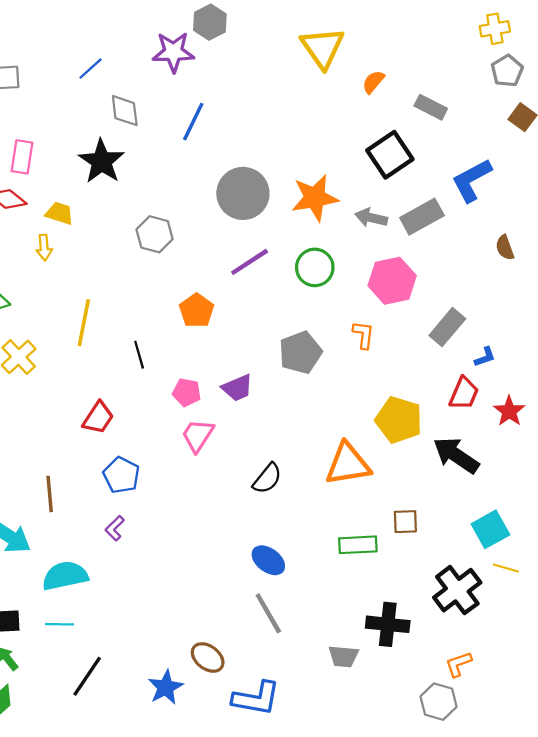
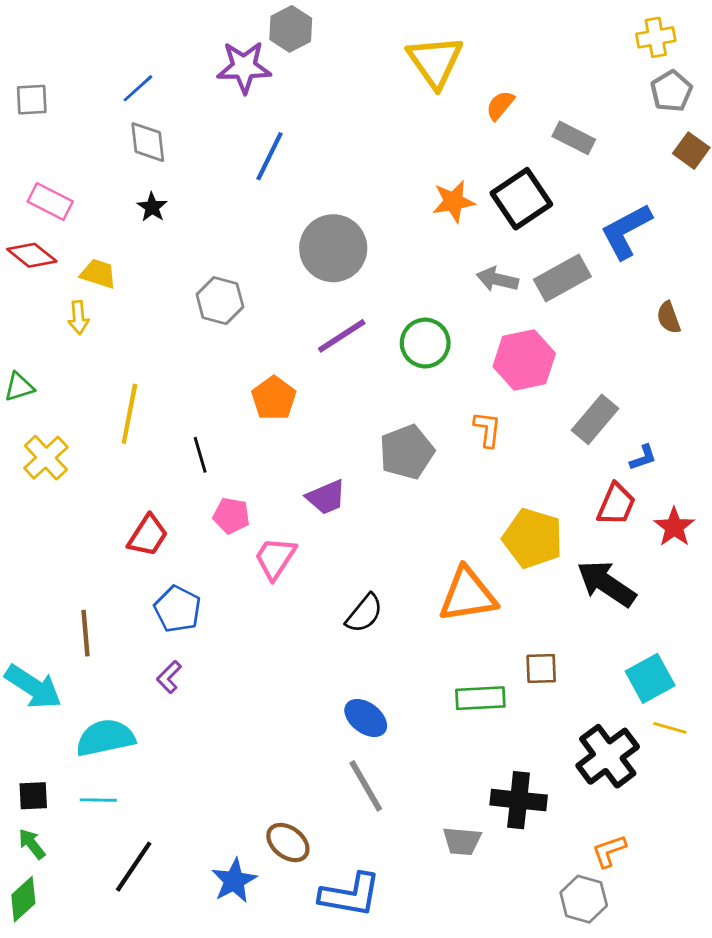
gray diamond: (125, 111) -> (148, 142), moved
pink rectangle: (22, 157) -> (50, 202), turned -72
black star: (102, 161) -> (152, 207), size x0.5
orange star: (315, 198) -> (453, 202), moved, size x0.7
pink pentagon: (187, 392) -> (231, 516), moved

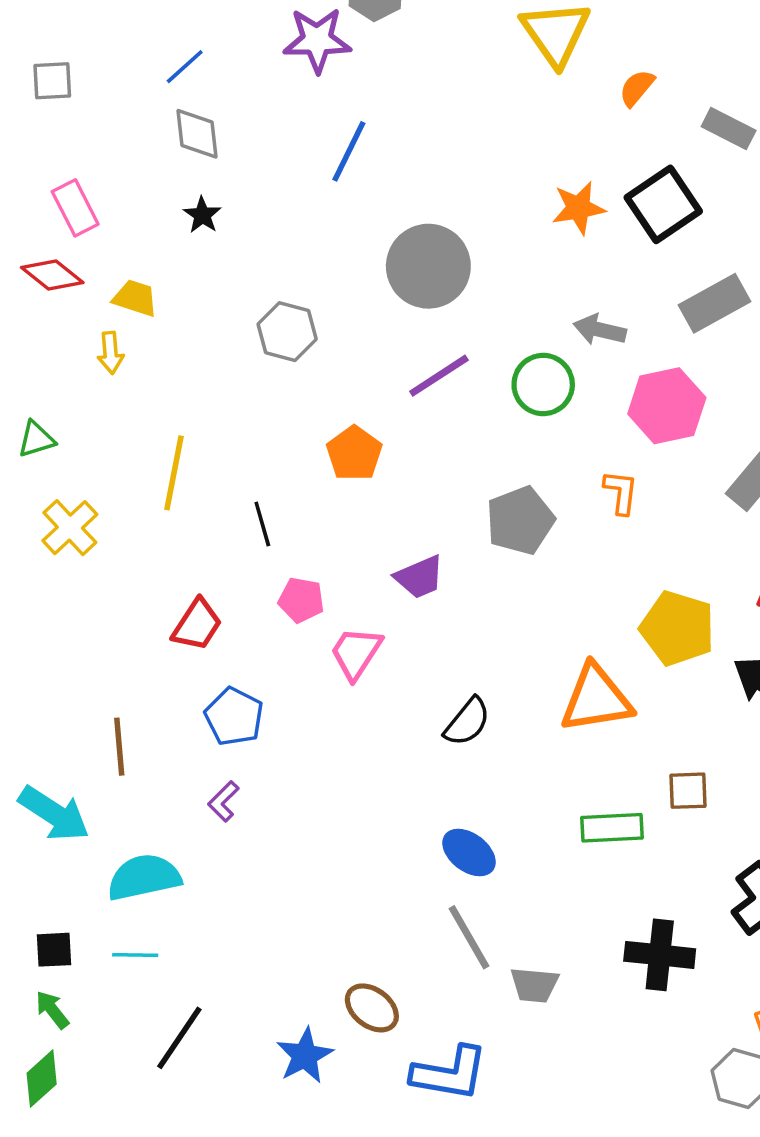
pink rectangle: (50, 202) -> (75, 208), turned 36
gray arrow: (497, 279) -> (600, 330), moved
gray trapezoid: (462, 841) -> (534, 985), moved

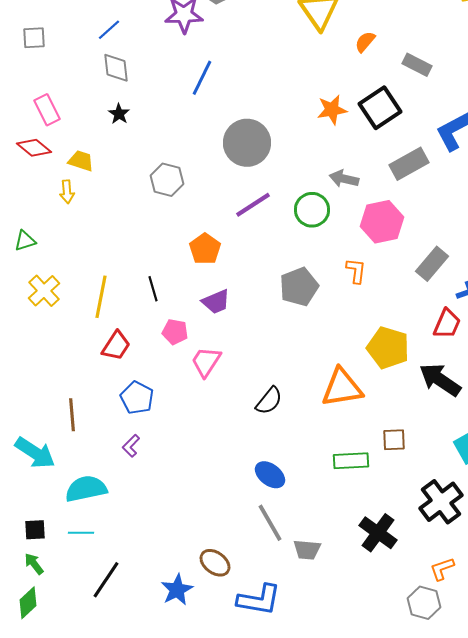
yellow line: (174, 473) -> (101, 297), moved
purple trapezoid: (420, 577) -> (216, 302), moved
black cross: (660, 955) -> (378, 533), turned 30

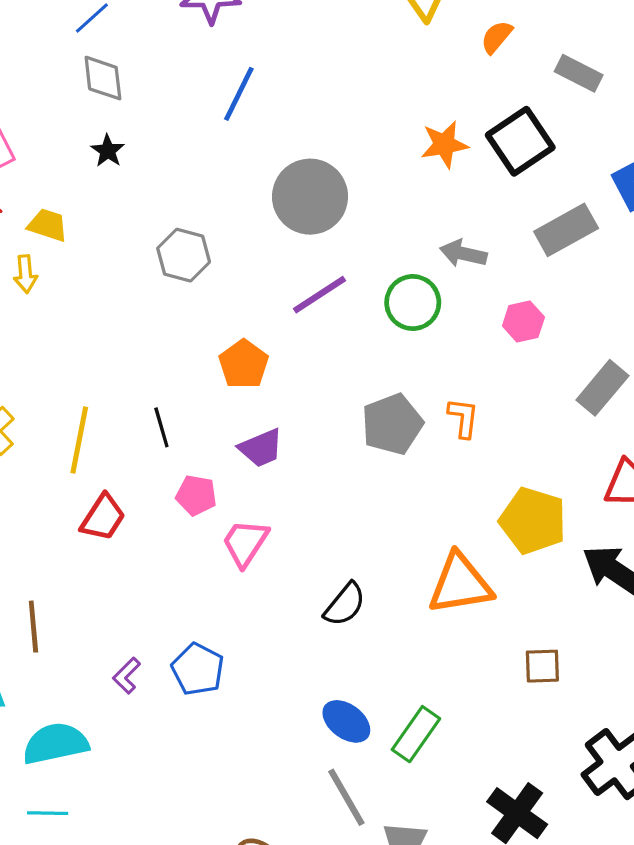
pink hexagon: (382, 222) -> (523, 321), size x0.6
orange L-shape: (356, 271) -> (463, 418), moved
blue pentagon: (137, 398) -> (198, 669), moved
green rectangle: (351, 461) -> (416, 734), moved, turned -52

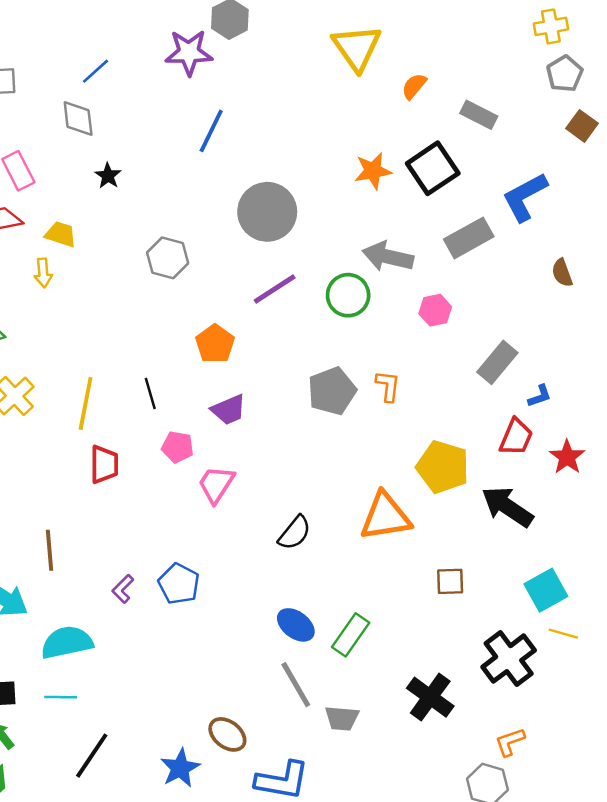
gray diamond: (103, 78) -> (78, 119), moved
gray arrow: (463, 254) -> (388, 257), size x1.4
red trapezoid: (103, 517) -> (104, 464), turned -33

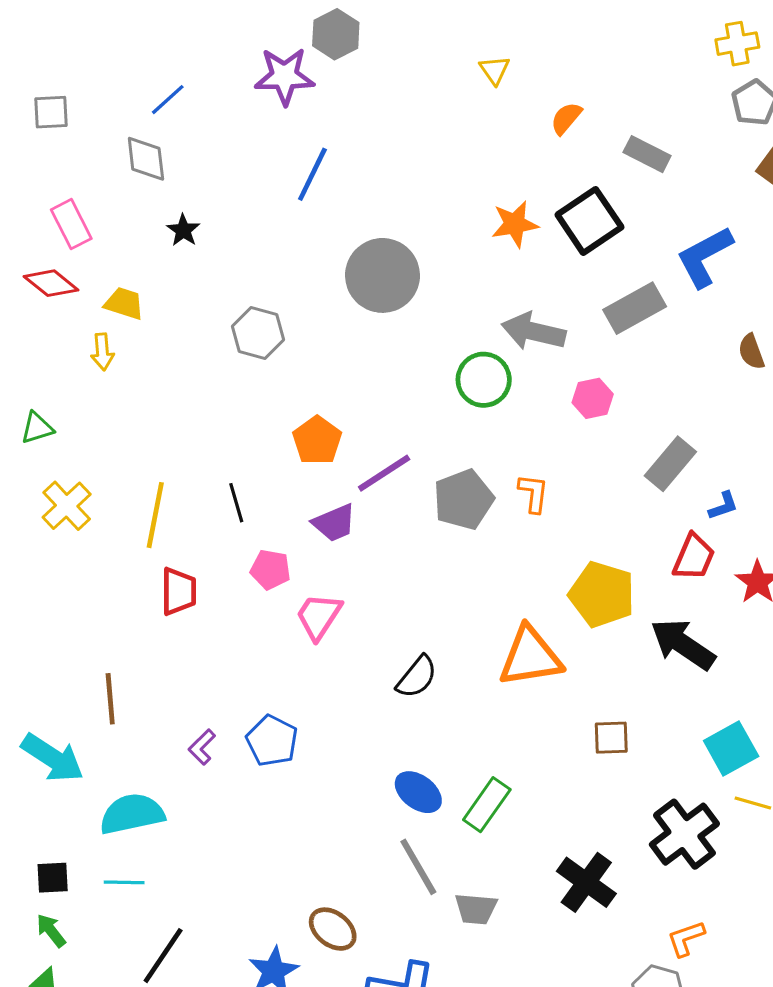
yellow triangle: (357, 48) -> (495, 70), size x0.5
purple line: (275, 289) -> (384, 473), moved

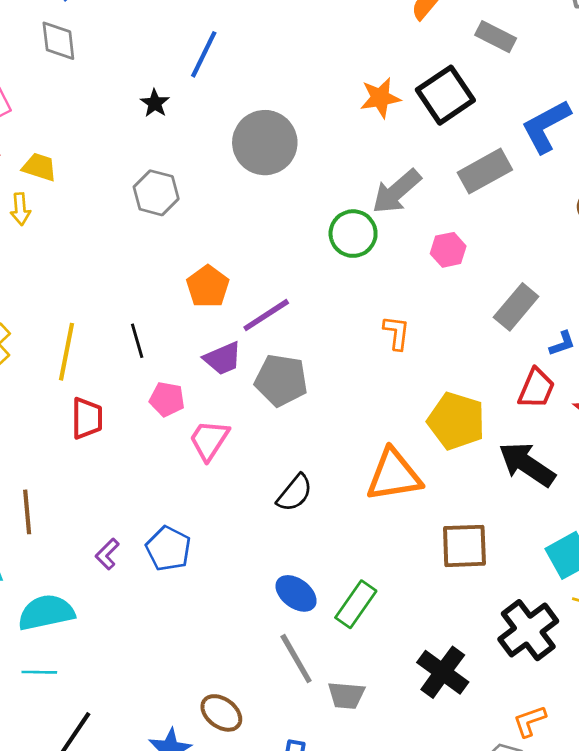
black star: (183, 230) -> (155, 103), moved
gray arrow: (533, 331) -> (397, 191), turned -54
gray pentagon: (463, 500) -> (281, 380), moved, turned 30
brown square: (611, 738) -> (464, 546), size x1.5

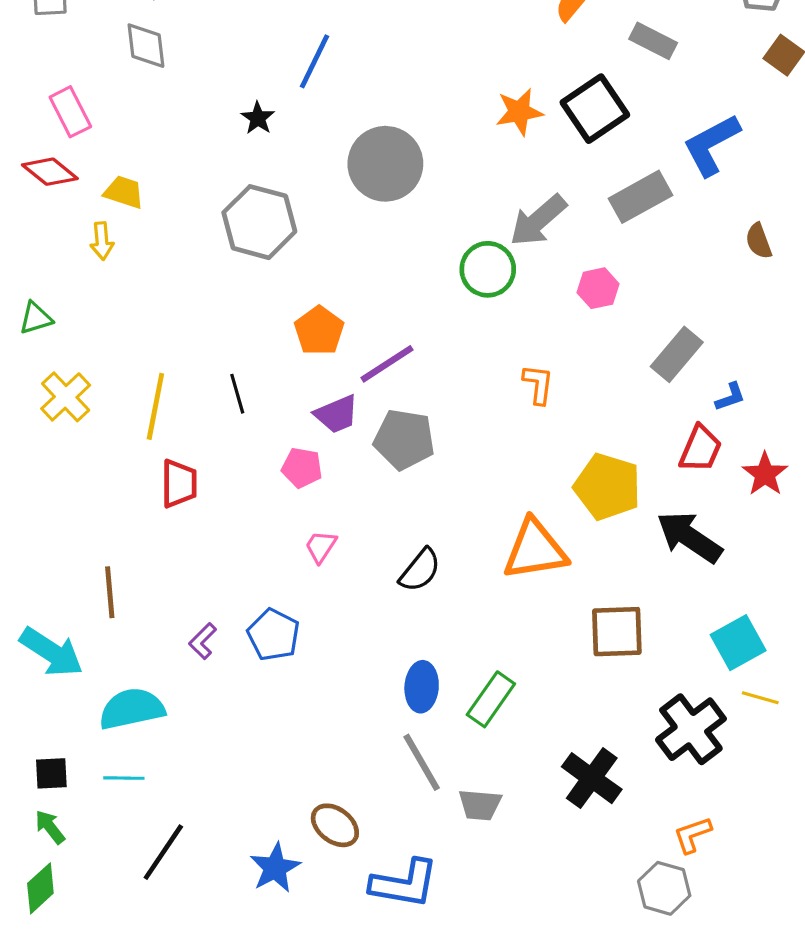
gray hexagon: (156, 193) -> (259, 222), size x1.4
pink pentagon: (167, 399) -> (302, 468), moved
pink trapezoid: (209, 440) -> (321, 547), moved, size x0.7
blue ellipse: (296, 593) -> (422, 687), turned 57

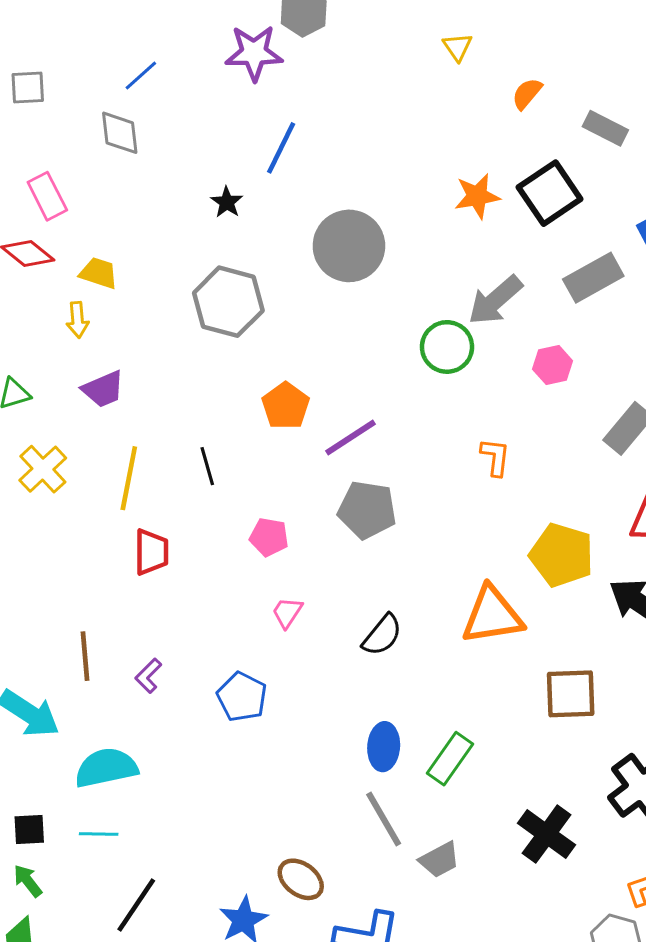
purple trapezoid: (337, 414) -> (103, 389), moved
purple L-shape: (203, 641) -> (148, 676), moved
gray trapezoid: (480, 805) -> (439, 860), turned -33

